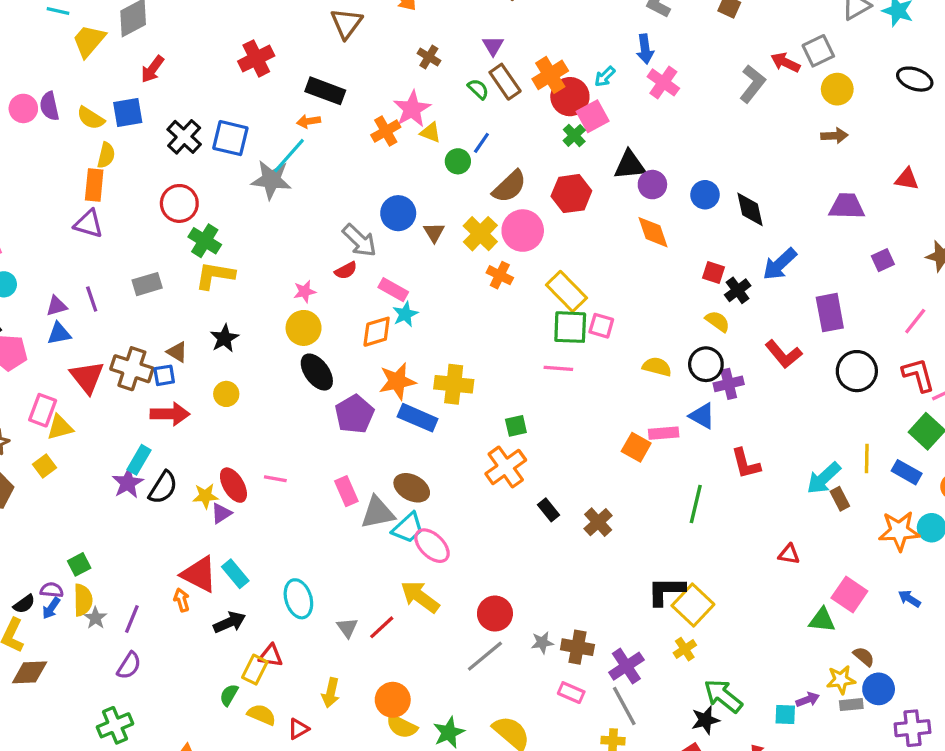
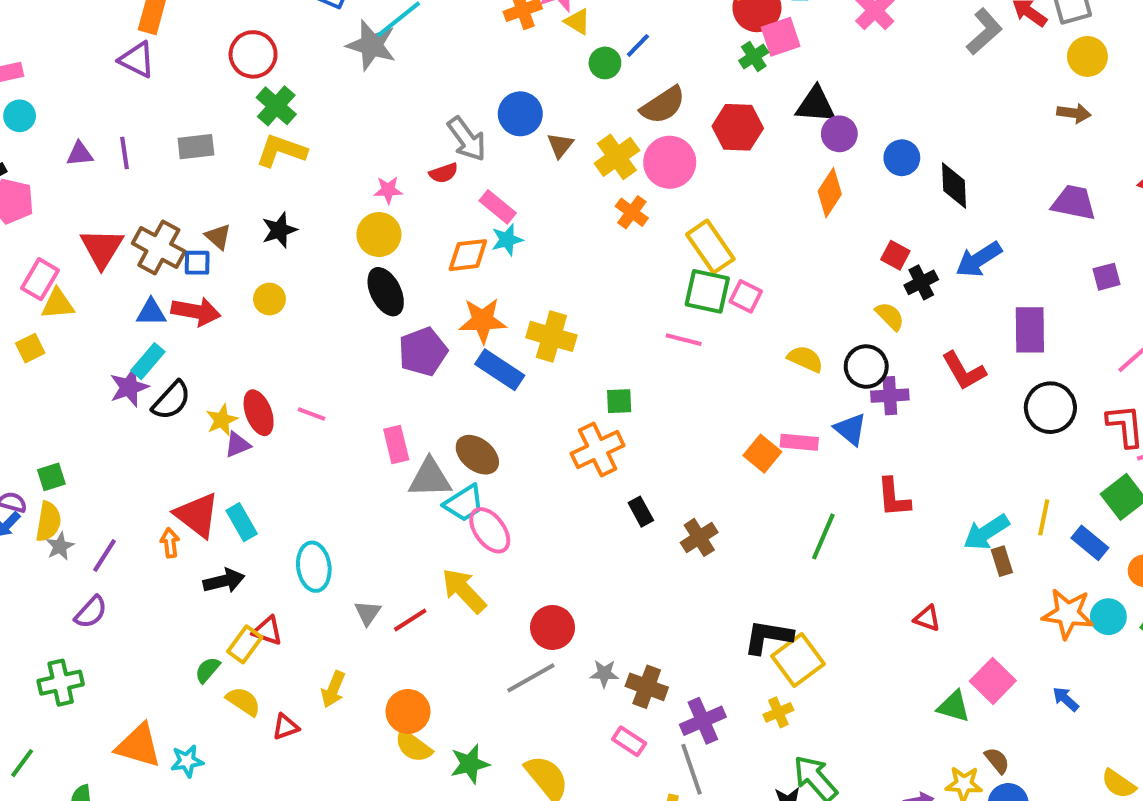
orange diamond: (653, 232) -> (830, 193), turned 42
blue triangle: (59, 334) -> (151, 312), moved
yellow star: (205, 496) -> (222, 420), turned -30

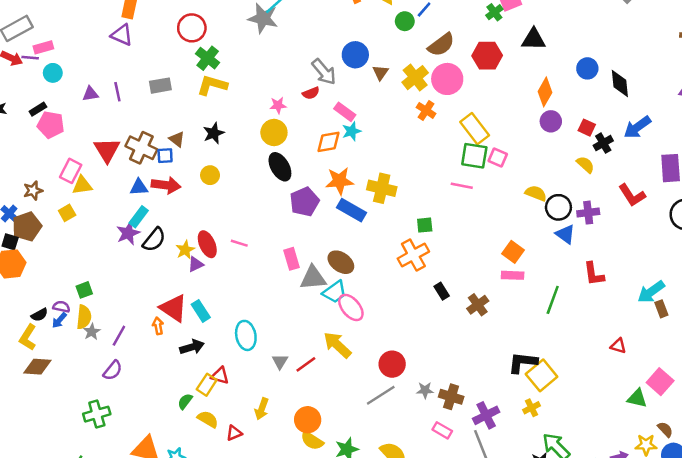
purple circle: (839, 134) -> (551, 121), moved
black circle: (866, 367) -> (558, 207), moved
pink rectangle: (799, 442) -> (513, 275), moved

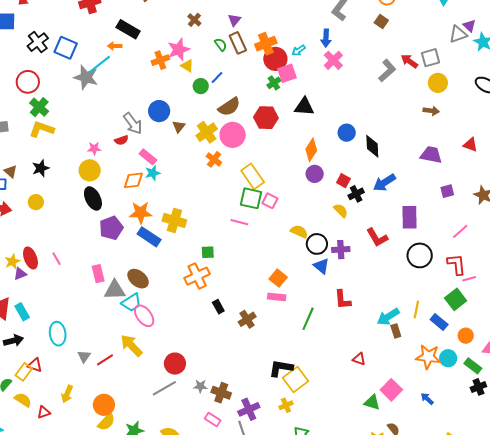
pink line: (239, 243) -> (56, 259), turned 40
yellow semicircle: (312, 441) -> (106, 422), turned -84

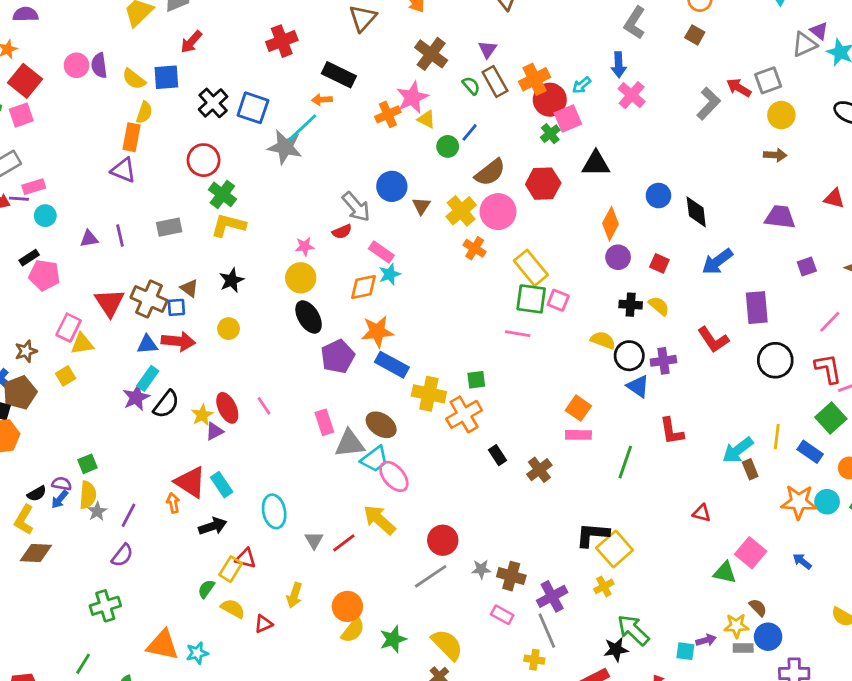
brown cross: (194, 20) -> (431, 54), size x1.6
black cross: (356, 194) -> (631, 305), moved, turned 35
yellow cross: (174, 220) -> (429, 394), moved

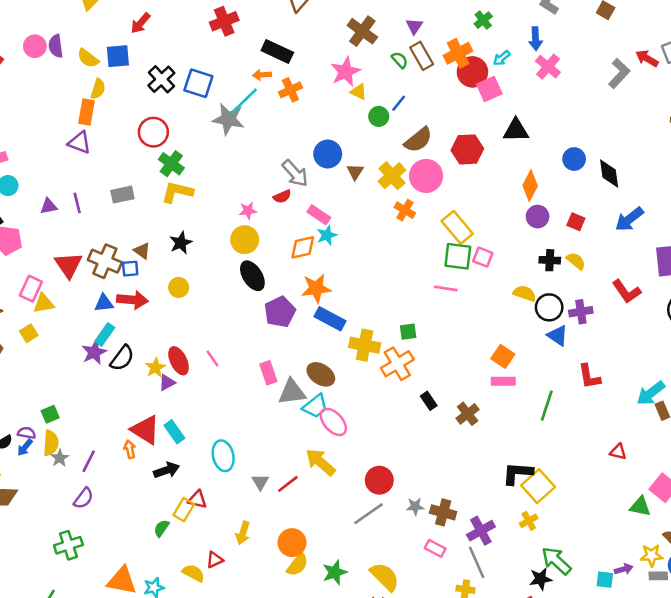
orange cross: (388, 114) -> (290, 90), moved
green cross: (550, 134) -> (483, 20), moved
yellow semicircle: (233, 609) -> (193, 573), moved

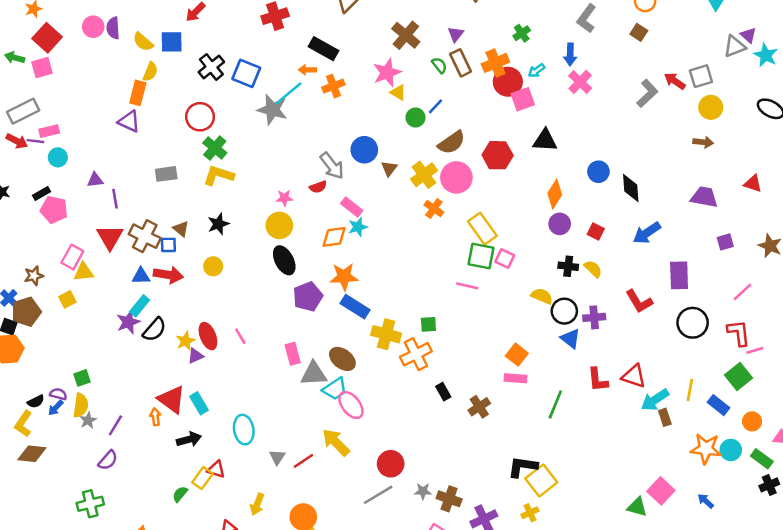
purple line: (77, 203) -> (115, 199), moved
red triangle: (618, 452) -> (634, 376), moved, size x1.5

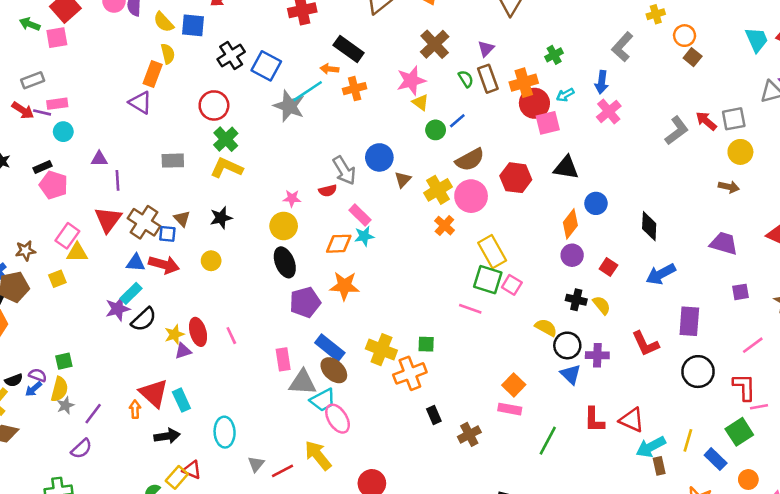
brown square: (639, 32) -> (693, 57), moved
yellow semicircle: (150, 72) -> (168, 54), turned -42
gray rectangle: (23, 111) -> (33, 80), size x0.7
blue circle: (598, 172) -> (596, 203), moved
blue rectangle: (355, 307) -> (330, 348), moved

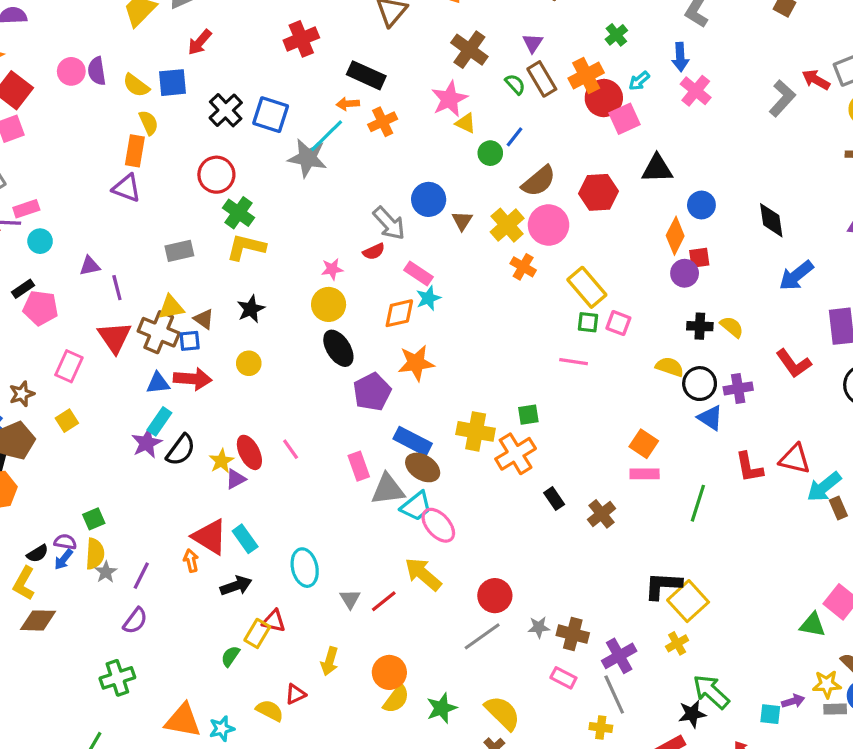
yellow triangle: (77, 252) -> (171, 307), moved
red square: (608, 267) -> (699, 258), moved, turned -30
green square: (488, 280) -> (588, 322), size x0.6

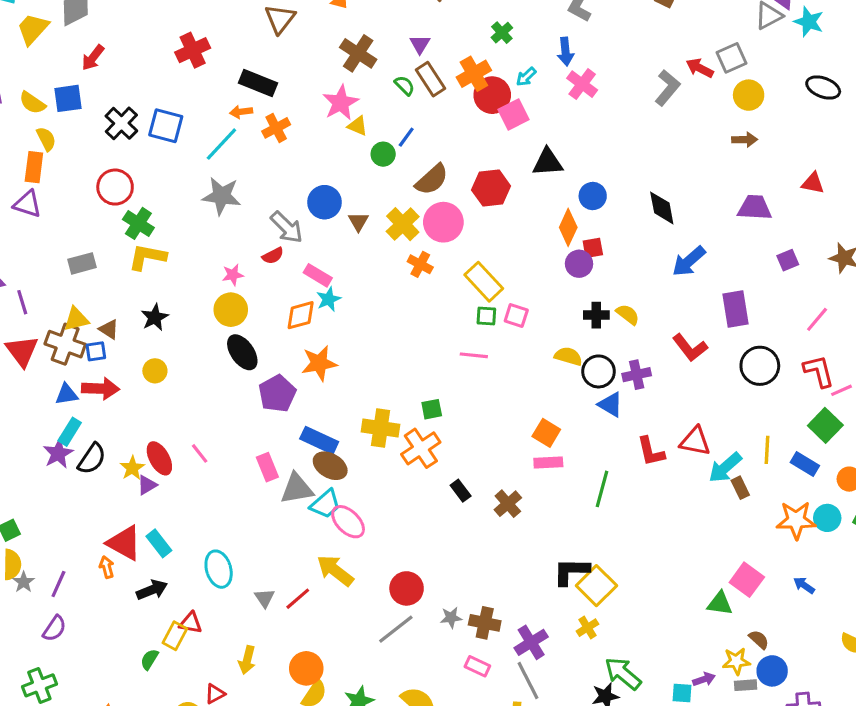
gray star: (307, 158) -> (222, 196), moved

